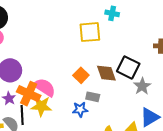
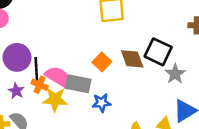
orange cross: (29, 94) -> (40, 85), size x0.6
gray rectangle: (93, 97) -> (78, 84), moved, size x1.5
black line: (22, 115) -> (36, 69), moved

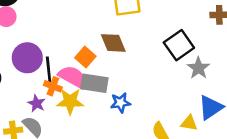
black square: (158, 52) -> (179, 45), turned 32
brown diamond: (132, 59) -> (113, 43), moved
orange square: (102, 62) -> (85, 57), moved
purple star: (16, 91) -> (36, 103), moved

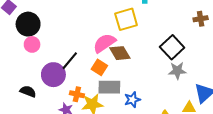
gray star: (198, 68) -> (177, 71), moved, turned -30
black line: (49, 69) -> (70, 61), moved, turned 54
pink semicircle: (73, 77) -> (104, 43), moved, turned -55

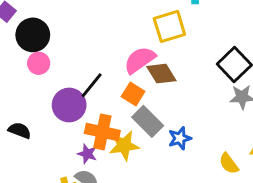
gray rectangle: (109, 87) -> (148, 121), turned 45
black semicircle: (28, 91) -> (20, 130), moved
orange cross: (77, 94) -> (102, 132), size x1.6

